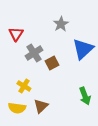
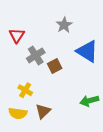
blue triangle: (83, 49) -> (87, 51), turned -45
green arrow: (85, 96) -> (89, 101), turned 96

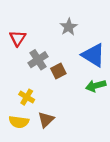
green arrow: (89, 101) -> (96, 86), moved

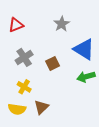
red triangle: (18, 38) -> (16, 25), moved, turned 35
gray cross: (38, 60) -> (24, 57), moved

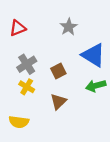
yellow cross: (24, 87) -> (27, 87), moved
brown triangle: (41, 107) -> (58, 102), moved

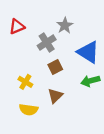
gray cross: (27, 64) -> (47, 43), moved
yellow semicircle: (19, 122) -> (29, 110), moved

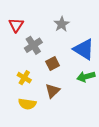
red triangle: (17, 27) -> (16, 25), turned -35
gray cross: (47, 43) -> (33, 45), moved

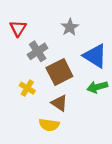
brown square: (53, 64) -> (59, 72), size x1.6
brown triangle: (53, 91) -> (59, 103), turned -42
yellow semicircle: (27, 104) -> (49, 125), moved

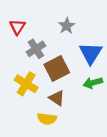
blue triangle: (95, 56) -> (91, 53), turned 30
yellow cross: (27, 88) -> (26, 84), size x1.5

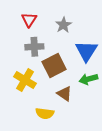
red triangle: (17, 27) -> (29, 20), moved
gray cross: (36, 49) -> (34, 47), turned 30
brown triangle: (57, 98) -> (65, 94), moved

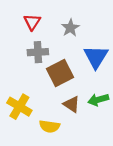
green arrow: (88, 79) -> (98, 100), moved
yellow cross: (25, 80) -> (19, 107), moved

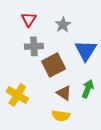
green arrow: (98, 100) -> (88, 89), turned 126
yellow semicircle: (50, 126) -> (61, 116), moved

